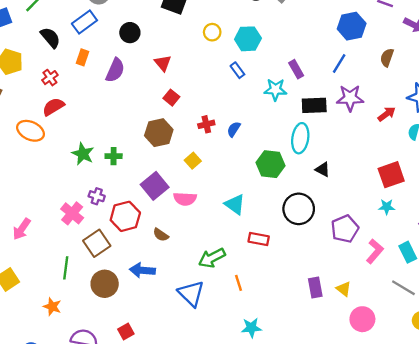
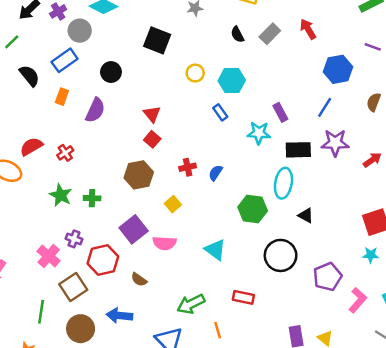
red triangle: (163, 63) -> (152, 114), moved
red cross: (50, 78) -> (65, 153), moved
red rectangle: (259, 239) -> (243, 297), moved

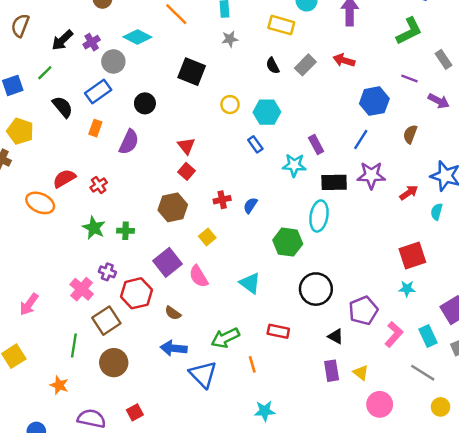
red arrow: (308, 29) -> (344, 60), turned -42
black triangle: (306, 215) -> (336, 336), moved
pink semicircle: (164, 243) -> (199, 276), turned 55
blue arrow: (119, 316) -> (174, 348), moved

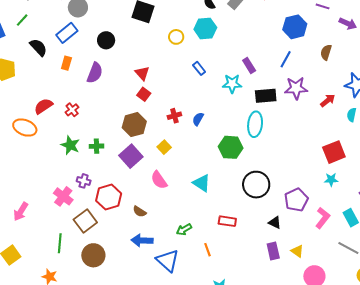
cyan hexagon: (267, 112) -> (205, 28), moved
purple square: (167, 262) -> (131, 156), moved
green arrow: (225, 338) -> (184, 229), size x0.7

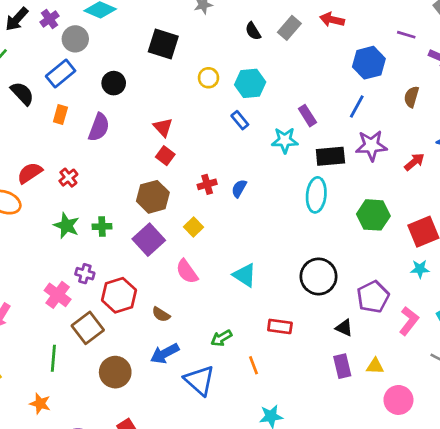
cyan hexagon: (205, 28) -> (250, 83), moved
green hexagon: (231, 147) -> (373, 215), moved
blue arrow: (142, 240) -> (165, 353), turned -30
yellow triangle: (297, 251) -> (375, 366), turned -32
brown circle: (93, 255) -> (115, 372), moved

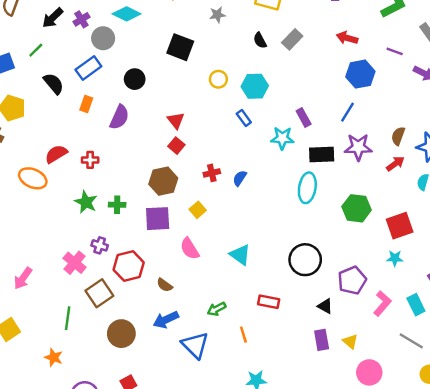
red arrow: (332, 20) -> (347, 38), moved
brown semicircle: (411, 97) -> (398, 136), moved
red cross: (68, 178) -> (90, 160), turned 35
purple square: (149, 240) -> (158, 219), turned 36
yellow triangle: (375, 366) -> (350, 341), turned 35

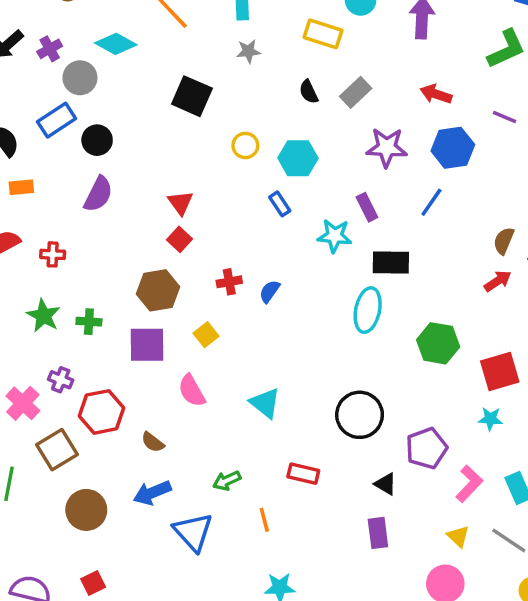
black circle: (135, 79) -> (97, 140), moved
orange rectangle: (86, 104) -> (21, 187), moved, turned 63
purple star: (358, 147) -> (387, 148), moved
yellow triangle: (350, 341) -> (458, 536), moved

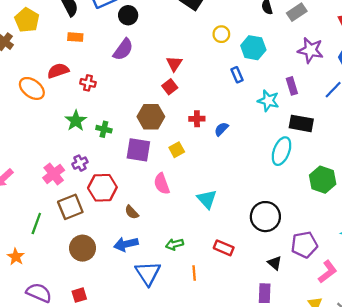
purple cross: (61, 380) -> (80, 163), turned 32

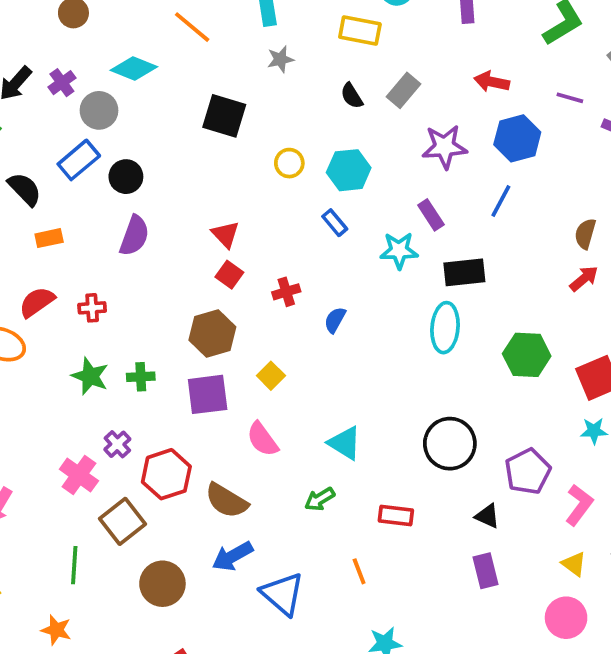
red cross: (197, 119) -> (286, 292), moved
brown semicircle: (132, 212) -> (227, 501), size x1.6
green arrow: (175, 244) -> (320, 499), moved

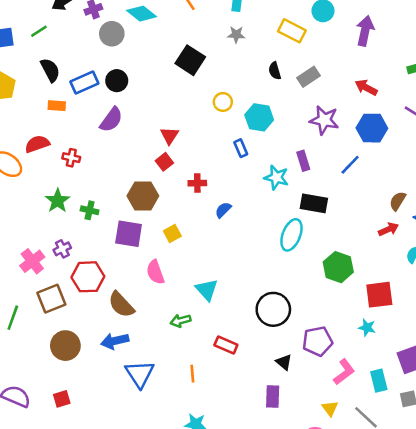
blue rectangle: (79, 160) -> (84, 83), moved

